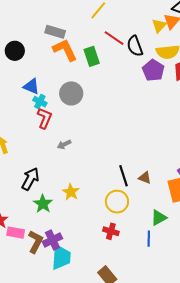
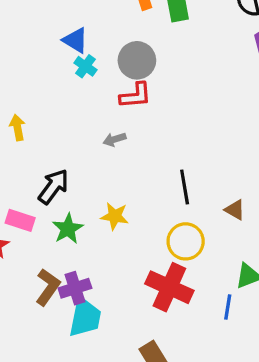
red L-shape: (45, 118) -> (135, 95), moved, turned 55
black line: (124, 176) -> (185, 187), moved
yellow star: (71, 192) -> (115, 216), turned -30
red cross: (111, 231) -> (169, 287), size x1.8
pink rectangle: (16, 233) -> (20, 220), moved

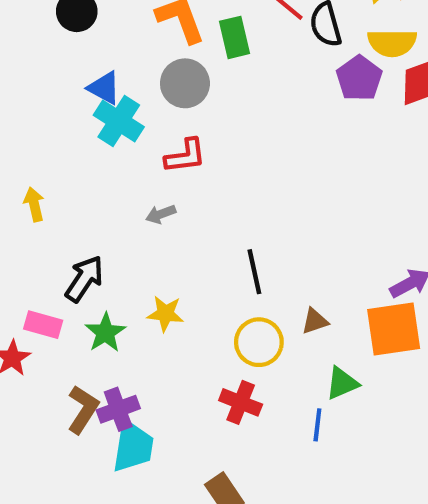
gray circle: (137, 60) -> (185, 83), moved
cyan cross: (85, 66) -> (119, 121), size x1.6
brown triangle: (235, 210) -> (315, 321), moved, turned -45
red cross: (169, 287) -> (241, 402), size x0.7

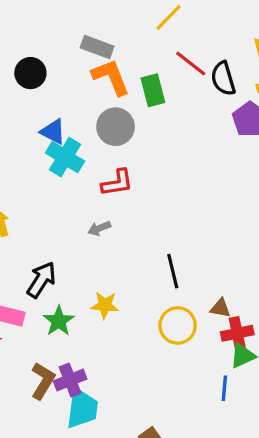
brown triangle: (315, 321) -> (220, 308), turned 30
red cross: (241, 402) -> (237, 333), moved, turned -32

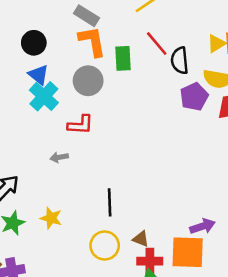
black circle: (30, 73) -> (34, 43), moved

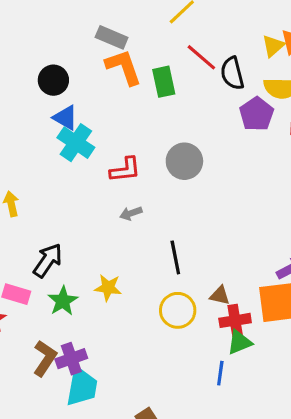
gray circle: (88, 81) -> (184, 161), moved
gray arrow: (59, 157) -> (131, 213), moved

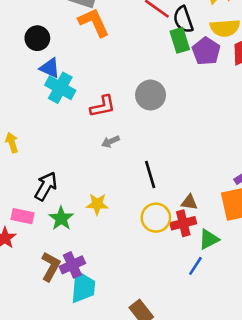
green rectangle: (164, 82) -> (180, 40), moved
red cross: (235, 320) -> (183, 223), moved
blue line: (220, 373) -> (195, 266), turned 30

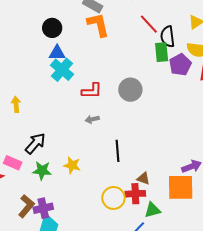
blue triangle: (50, 68) -> (57, 53), turned -36
green star: (61, 218) -> (42, 171), turned 30
yellow circle: (156, 218) -> (113, 198), moved

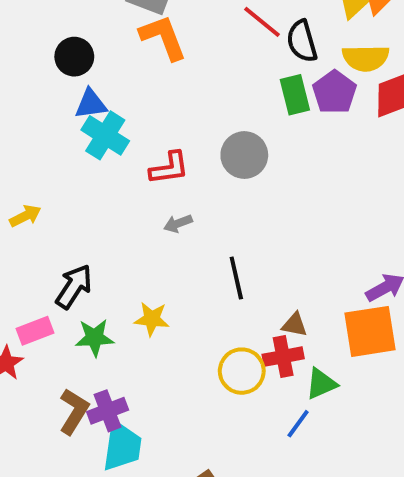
green rectangle: (162, 52) -> (295, 95), moved
yellow arrow: (16, 104) -> (25, 216), turned 77
pink rectangle: (13, 163) -> (35, 331), turned -36

